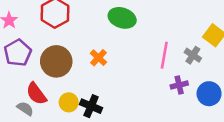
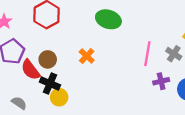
brown circle: (56, 61) -> (48, 59), size x0.6
red semicircle: (36, 94) -> (30, 70), moved
black cross: (91, 106) -> (50, 83), moved

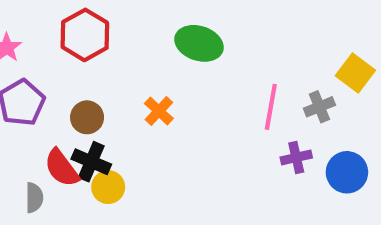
gray cross: (174, 54) -> (319, 107), turned 35
red semicircle: (30, 70) -> (62, 168), moved
gray semicircle: (19, 103) -> (34, 198), turned 56

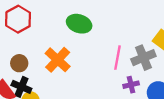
gray cross: (319, 107) -> (143, 58), size x1.5
orange cross: (159, 111) -> (58, 60), size x1.6

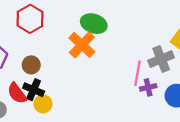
pink line: (117, 58) -> (137, 73), moved
orange cross: (58, 60) -> (82, 45), moved

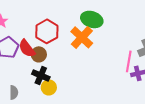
red hexagon: (30, 19) -> (47, 31), moved
red semicircle: (17, 93) -> (27, 48), moved

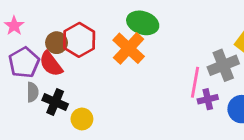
brown circle: (39, 54) -> (57, 43), moved
black cross: (41, 75) -> (55, 102), moved
gray semicircle: (14, 92) -> (33, 92), moved

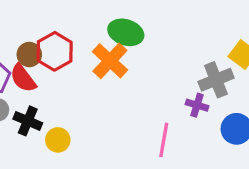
pink line: (195, 82) -> (164, 140), moved
purple cross: (208, 99) -> (197, 105), moved, turned 30

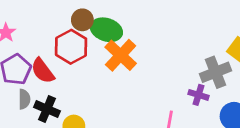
green ellipse: (126, 32) -> (106, 30), moved
brown circle: (29, 54) -> (82, 20), moved

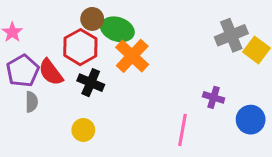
gray cross: (215, 72) -> (231, 35), moved
black cross: (47, 109) -> (91, 83), moved

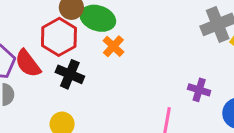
orange cross: (132, 56) -> (113, 46), size x0.6

